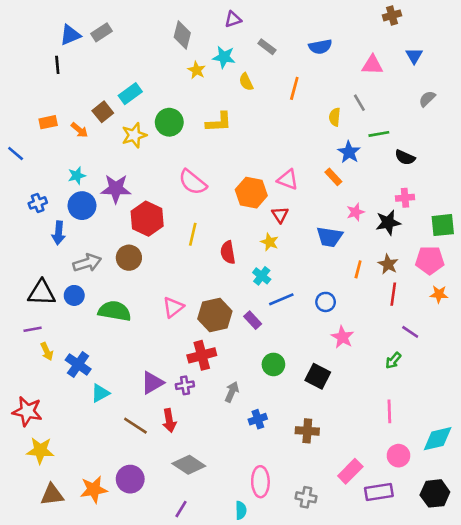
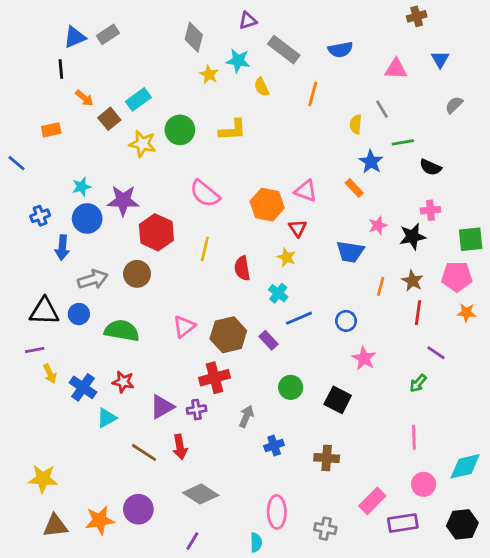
gray rectangle: (267, 47) -> (284, 50), size x1.6
orange arrow: (79, 130) -> (84, 98), moved
yellow star: (134, 135) -> (143, 144), turned 30
red star: (27, 411) -> (123, 382), moved, size x0.7

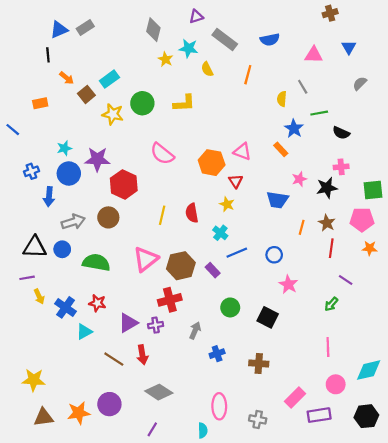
yellow line: (205, 249) -> (162, 215), moved
pink triangle: (184, 326) -> (146, 259), size x1.4

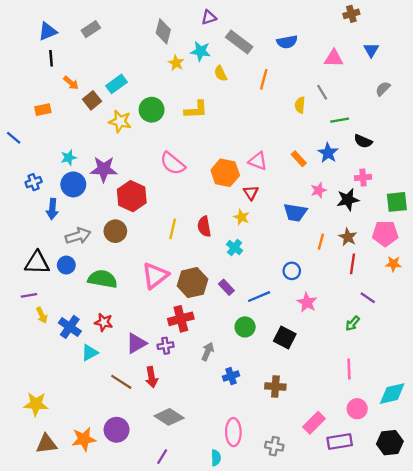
blue triangle: (59, 30) -> (48, 31), moved
blue star: (294, 128) -> (328, 153), moved
blue line: (237, 253) -> (259, 297), moved

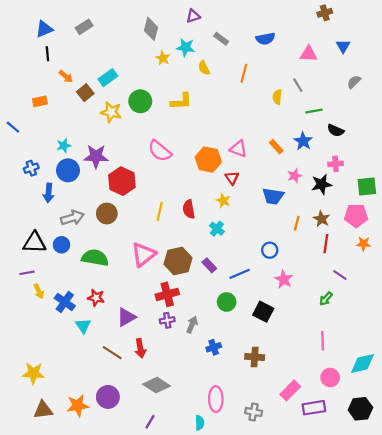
gray rectangle: (239, 42) -> (221, 39), size x0.6
purple cross: (166, 346) -> (167, 320), moved
cyan triangle: (90, 353) -> (83, 326), turned -35

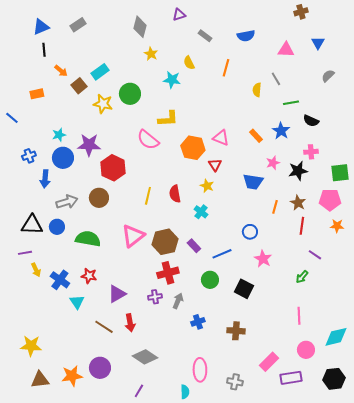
cyan star: (186, 47) -> (172, 80), moved
yellow L-shape: (181, 101) -> (168, 119), moved
red cross: (167, 294) -> (168, 273), moved

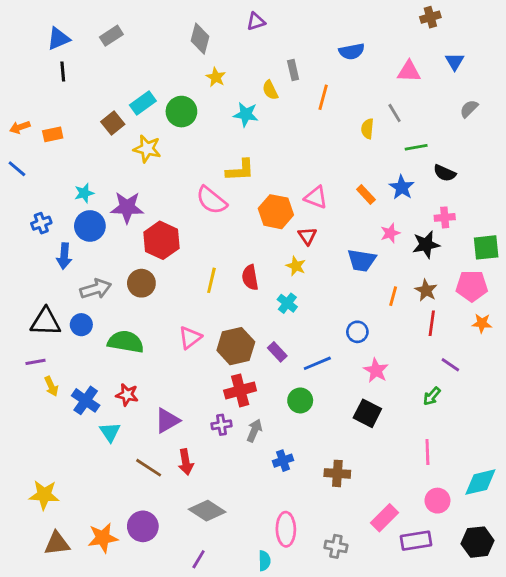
gray rectangle: (205, 36) -> (293, 70), moved, turned 40
orange arrow: (61, 71) -> (20, 127), moved, turned 120
green circle: (130, 94) -> (181, 112), moved
pink triangle: (133, 236) -> (190, 338), size x0.7
black square: (244, 289) -> (367, 413), moved

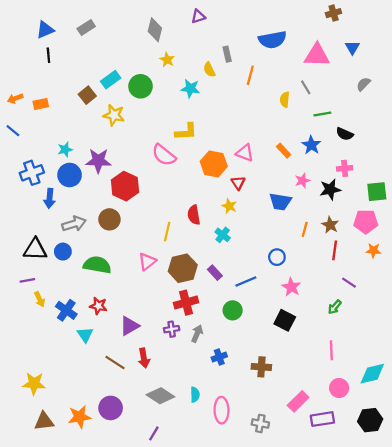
blue semicircle: (352, 51) -> (273, 40), size x1.4
pink triangle: (409, 71) -> (317, 55), size x1.4
blue cross: (41, 223) -> (32, 173), size x1.5
yellow line: (211, 280) -> (167, 232), moved
cyan semicircle: (264, 561) -> (195, 395), moved

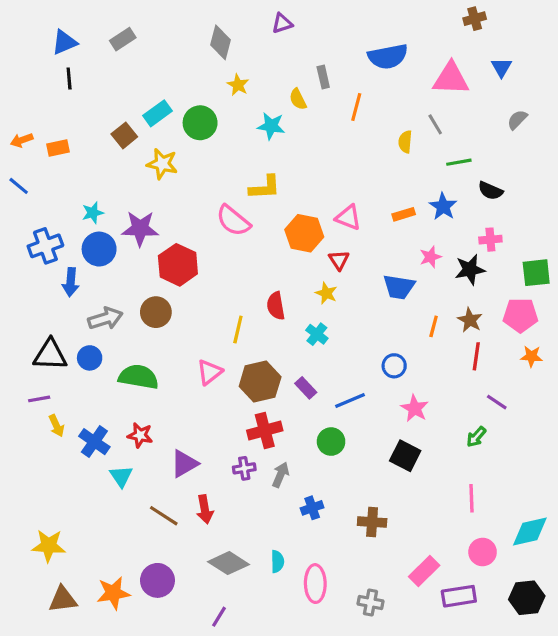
orange rectangle: (284, 151) -> (404, 214), turned -64

